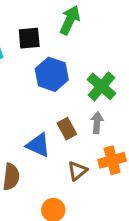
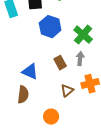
blue triangle: (38, 145) -> (30, 72), moved

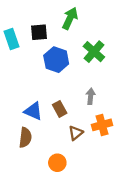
green cross: (83, 35) -> (94, 52), moved
brown rectangle: (60, 63) -> (60, 109), moved

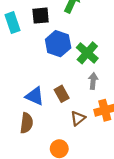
green cross: (94, 52) -> (87, 53), moved

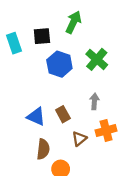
green cross: (87, 53) -> (97, 59), moved
brown semicircle: (27, 123) -> (43, 149), moved

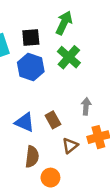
green cross: (97, 59) -> (69, 57), moved
blue hexagon: (59, 64) -> (31, 67), moved

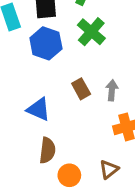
brown rectangle: (53, 120) -> (81, 89), moved
brown triangle: (70, 146) -> (109, 169), moved

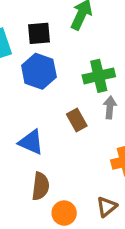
green cross: (91, 32) -> (99, 76), moved, turned 36
gray arrow: (112, 90) -> (110, 107), moved

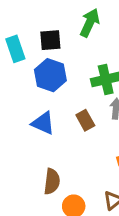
blue triangle: (31, 142) -> (43, 123), moved

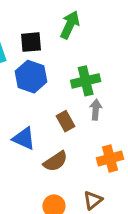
blue triangle: (43, 123) -> (24, 138), moved
brown semicircle: (52, 181) -> (55, 161), moved, turned 50

